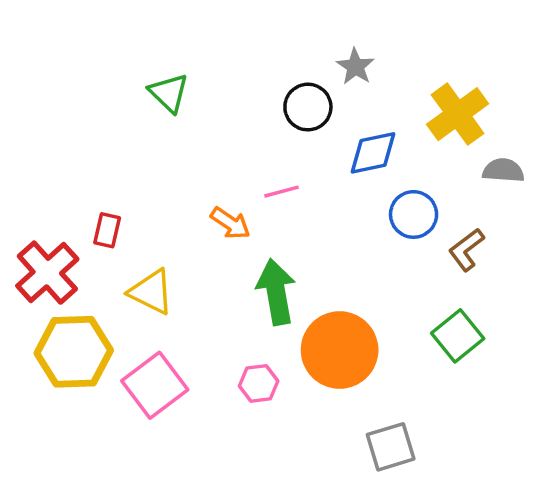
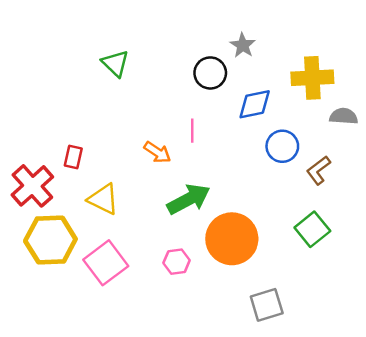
yellow cross: (458, 114) -> (312, 78), turned 33
pink line: (281, 192) -> (192, 131), turned -75
green arrow: (276, 292) -> (189, 199), turned 72

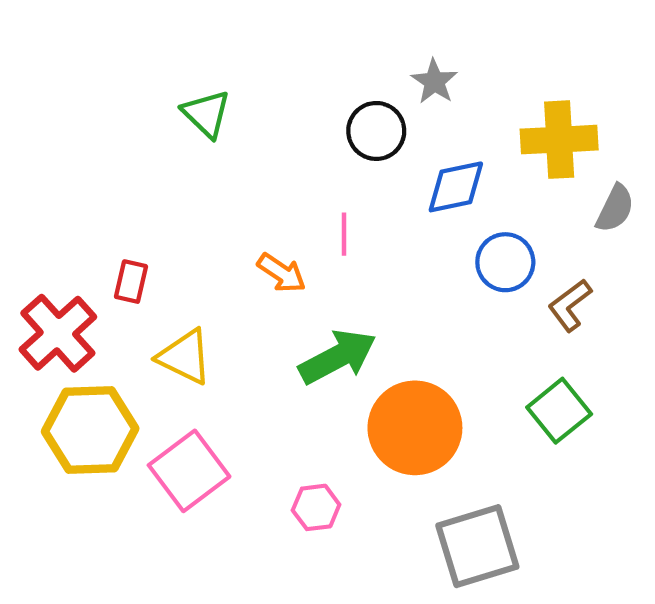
gray semicircle: (344, 116) -> (615, 208), turned 112
pink hexagon: (177, 262) -> (316, 507), moved
gray square: (267, 305) -> (477, 546), size x1.4

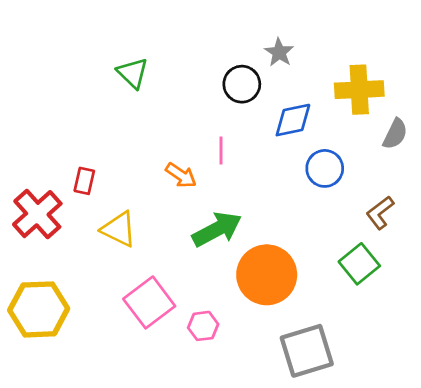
brown L-shape: (570, 305) -> (380, 213), moved
yellow hexagon: (90, 430) -> (39, 309), moved
pink square: (189, 471) -> (149, 302), moved

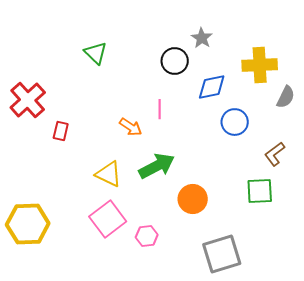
red cross: (37, 214) -> (28, 100), moved
yellow triangle: (119, 229) -> (109, 174), moved
green square: (359, 264) -> (260, 191), turned 36
orange circle: (267, 275) -> (193, 199), size x0.7

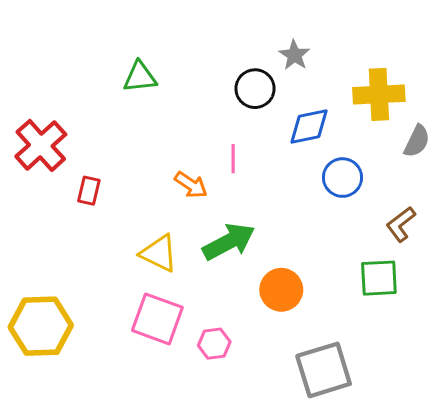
green triangle: (96, 53) -> (140, 77), turned -50
pink square: (108, 219) -> (157, 319), turned -33

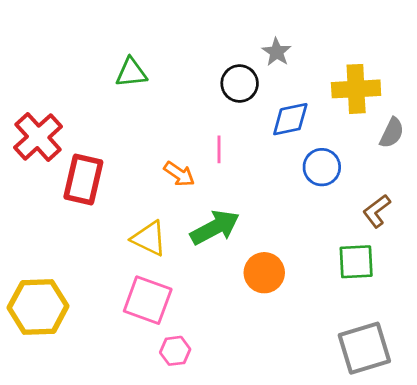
red rectangle: (89, 191) -> (83, 179), size x1.8
pink hexagon: (214, 344) -> (175, 351), moved
gray square: (324, 370) -> (364, 348), moved

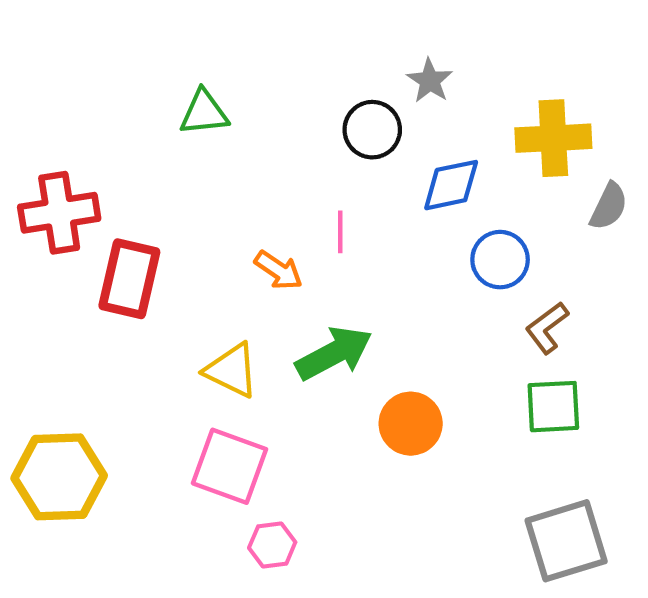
red cross: (38, 137) -> (59, 213), turned 33
brown L-shape: (377, 211) -> (547, 328), moved

